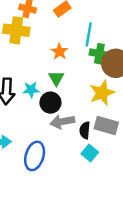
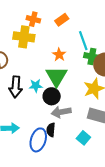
cyan line: (89, 34) -> (83, 41), turned -30
green triangle: (56, 78) -> (56, 76), size x1.6
black semicircle: (85, 130) -> (51, 130), moved

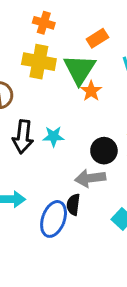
orange cross: (33, 19) -> (44, 23), moved
green triangle: (56, 76) -> (80, 69), moved
black circle: (52, 96) -> (104, 151), moved

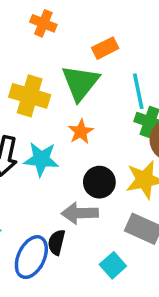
yellow cross: (39, 62) -> (30, 96), moved
orange star: (91, 91) -> (81, 132), moved
cyan star: (53, 136) -> (41, 159), size x1.4

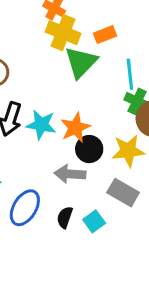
yellow cross: (30, 96) -> (63, 33), moved
orange star: (81, 132) -> (75, 128), moved, size x1.4
black semicircle: (57, 242) -> (65, 217), moved

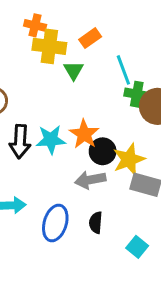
green triangle: (81, 62) -> (74, 70), size x0.6
yellow star: (128, 151) -> (129, 159), moved
cyan square: (94, 221) -> (137, 247), moved

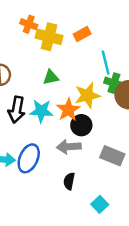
orange cross: (35, 25) -> (29, 24), moved
green triangle: (74, 70) -> (51, 77), moved, turned 42
yellow star: (129, 159) -> (87, 95), moved
blue ellipse: (55, 223) -> (29, 158), moved

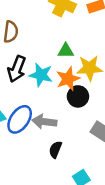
green triangle: (51, 77) -> (66, 51), moved
gray arrow: (69, 147) -> (44, 122), moved

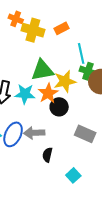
green triangle: (66, 51) -> (42, 70), size x1.6

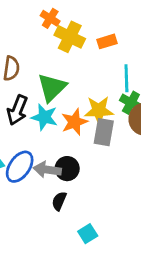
green triangle: (42, 70) -> (52, 87), moved, turned -45
black circle: (59, 107) -> (67, 169), moved
gray rectangle: (85, 134) -> (104, 132), moved, turned 66

